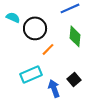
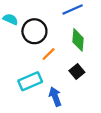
black square: (74, 79) -> (77, 72), moved

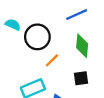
black square: (77, 72) -> (81, 78), turned 32

